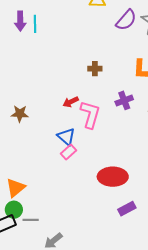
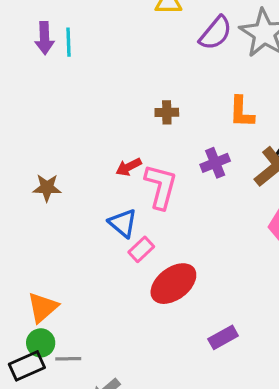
pink rectangle: (68, 152) -> (141, 249), moved
red ellipse: (113, 177) -> (173, 284), moved, turned -36

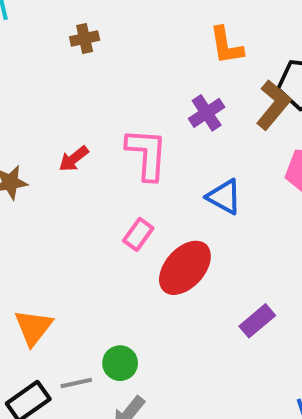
brown cross: (167, 112) -> (85, 39), moved
red arrow: (129, 167) -> (74, 159), moved
blue triangle: (123, 223) -> (224, 197), moved
green circle: (41, 343) -> (120, 363), moved

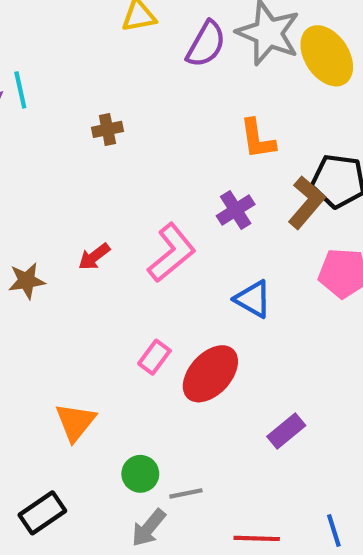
pink L-shape: (147, 154) -> (172, 253), turned 46
pink rectangle: (138, 234) -> (154, 357), moved
orange triangle: (33, 327) -> (75, 422), moved
gray line: (76, 383) -> (186, 493), moved

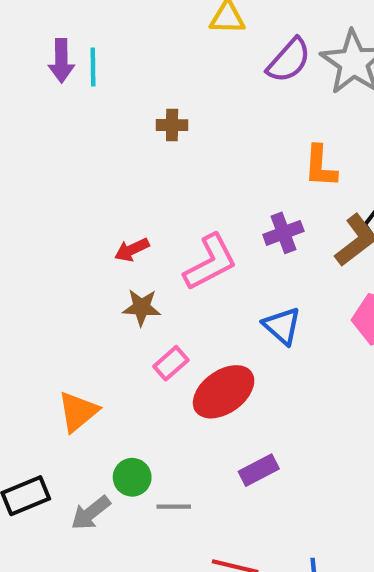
brown star: (27, 281) -> (142, 307), moved
purple rectangle: (286, 431) -> (259, 470), moved
gray arrow: (149, 528) -> (91, 513), moved

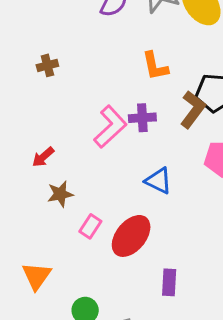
purple cross: (283, 233) -> (142, 118), turned 32
pink L-shape: (210, 262) -> (110, 127), moved
purple rectangle: (259, 470) -> (169, 282), turned -44

